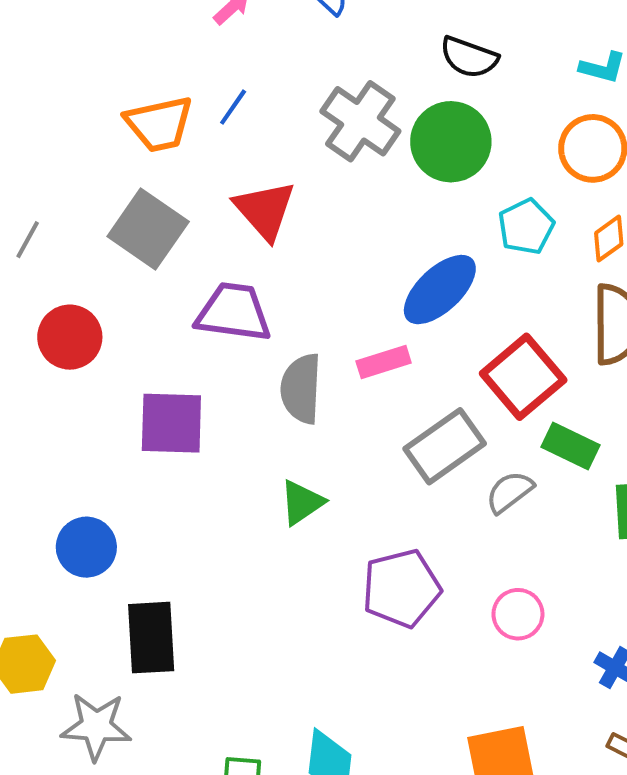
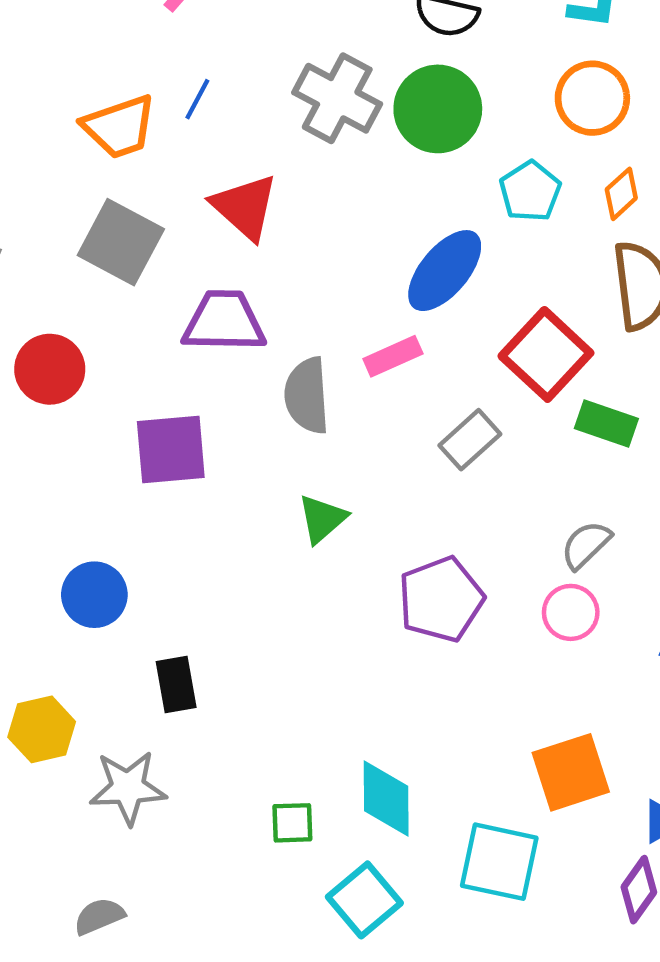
gray rectangle: (445, 446) -> (470, 440), size x0.7
gray semicircle: (510, 492) -> (586, 545), moved
black rectangle: (151, 638) -> (176, 684), size x0.7

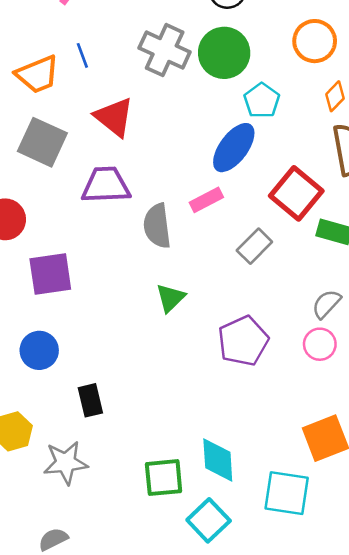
blue line: (197, 99) -> (82, 55), turned -45
cyan pentagon: (530, 191) -> (262, 101), moved
purple square: (171, 450) -> (50, 274), moved
green square: (292, 823) -> (164, 478), size x1.5

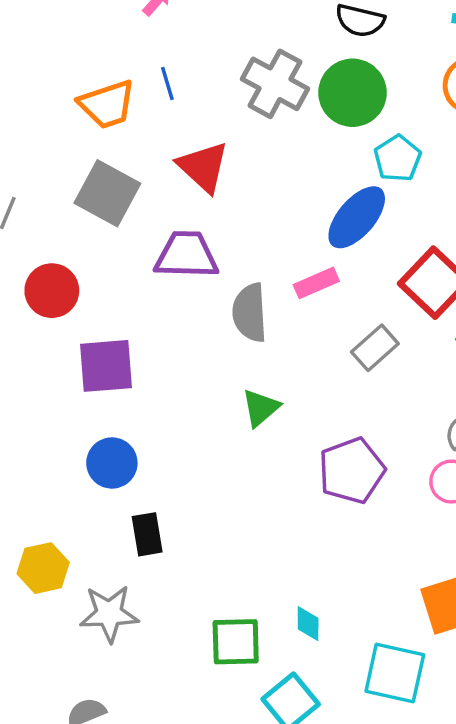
blue circle: (39, 350) -> (112, 463), moved
cyan diamond: (218, 460) -> (308, 624), size x0.6

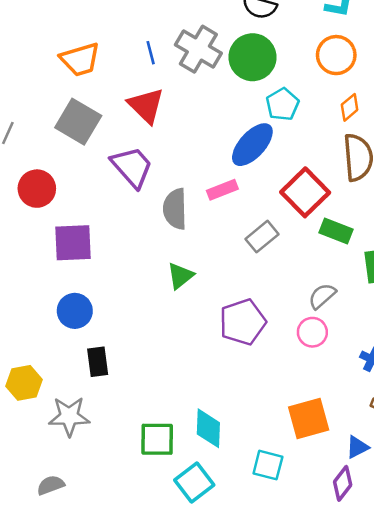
blue line: (167, 84) -> (151, 53), moved
purple trapezoid: (186, 255) -> (132, 167), turned 45
cyan diamond: (308, 624) -> (208, 428), size x1.6
cyan square: (395, 673) -> (268, 465), size x0.7

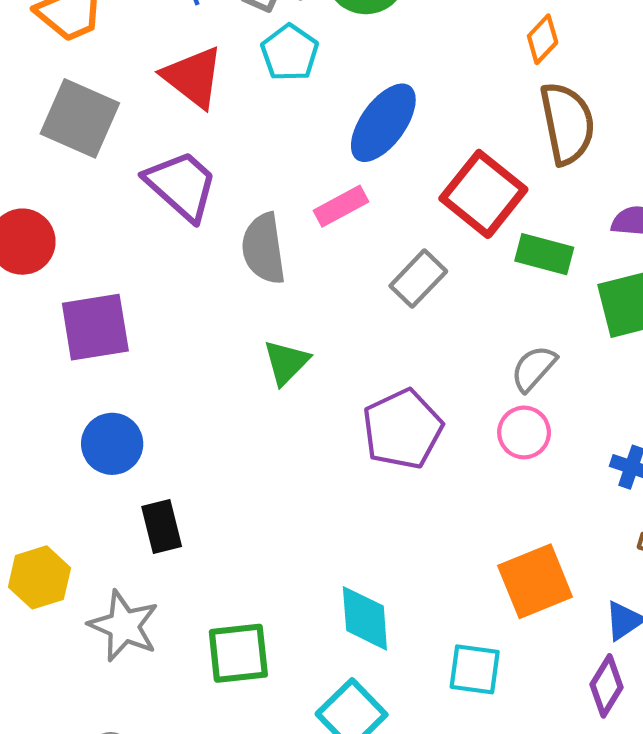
cyan pentagon: (282, 104) -> (290, 53), moved
gray star: (69, 416) -> (124, 626), turned 30
green square: (157, 439) -> (238, 653), moved

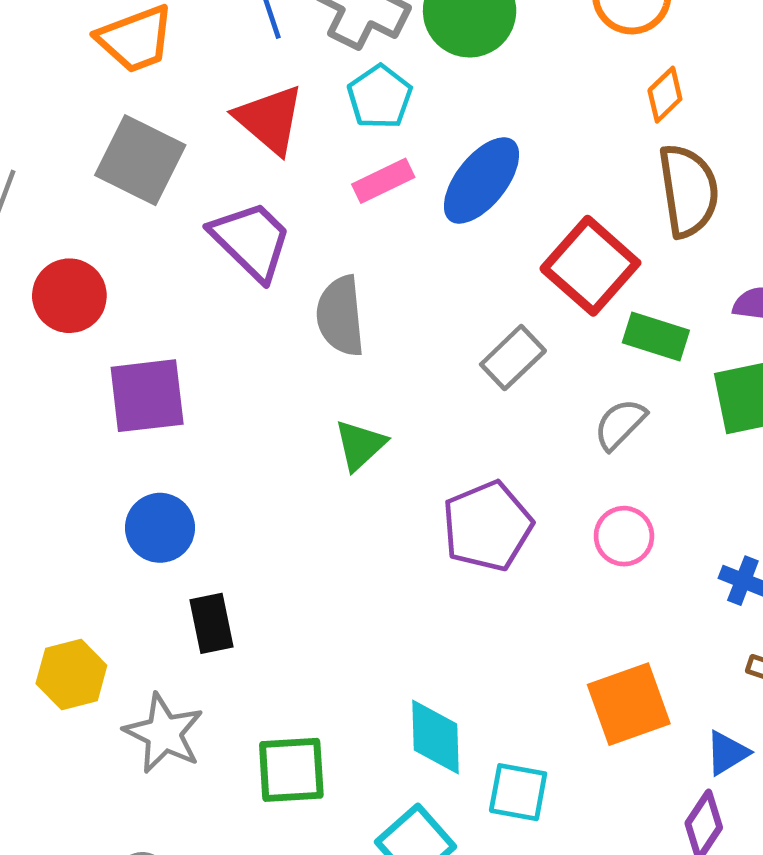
pink rectangle: (341, 206) -> (383, 181), moved
gray semicircle: (534, 368) -> (620, 424), moved
cyan square: (475, 669) -> (518, 792), moved

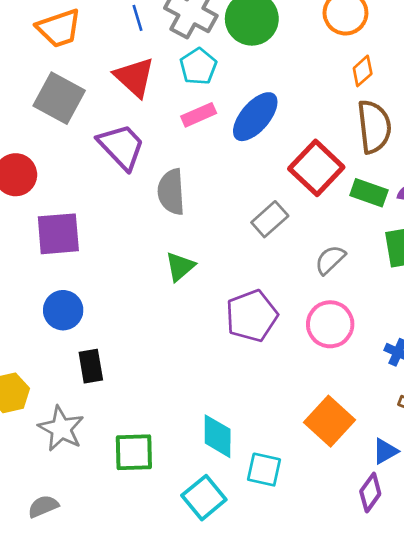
green rectangle: (656, 336) -> (369, 193), moved
pink circle: (624, 536) -> (330, 324), size x1.4
orange square: (629, 704) -> (330, 421), turned -30

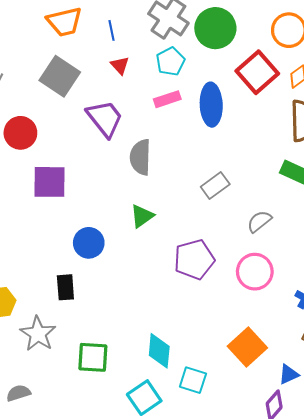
blue line: (137, 18) -> (111, 30), moved
red triangle: (134, 77) -> (120, 65), size x0.6
blue ellipse: (255, 117) -> (211, 105), turned -48
red square: (316, 168) -> (257, 72), moved
blue circle: (63, 310) -> (89, 243), moved

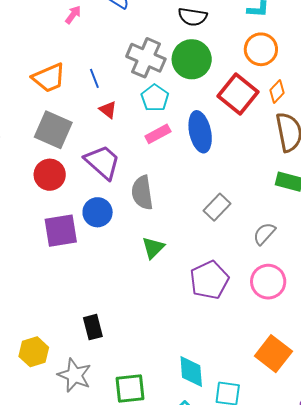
red circle: (20, 133) -> (50, 175), moved
blue circle: (89, 243) -> (98, 212), moved

